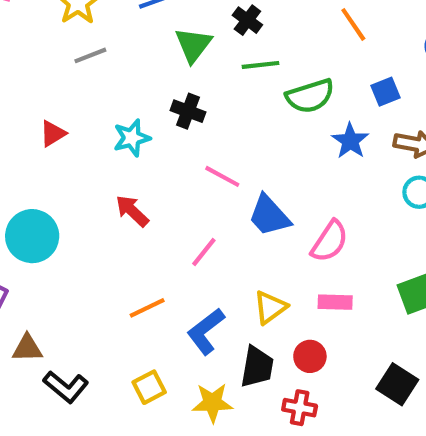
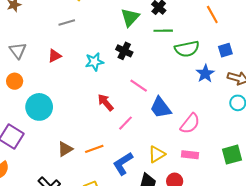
gray line: (90, 55) -> (67, 23), moved
red arrow: (132, 211) -> (106, 102), moved
brown triangle: (27, 348) -> (65, 149), moved, turned -35

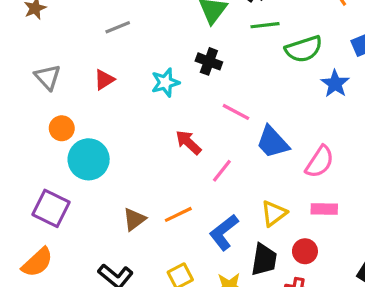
orange circle: (15, 81) -> (62, 128), moved

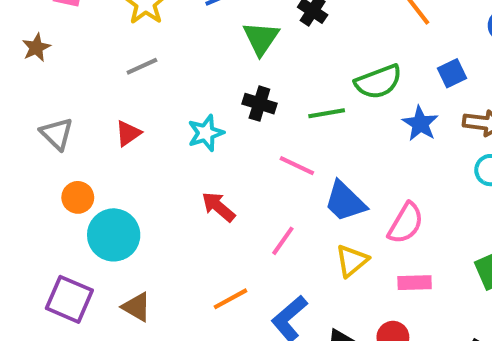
green line: (265, 25) -> (327, 113), moved
red arrow: (188, 142) -> (218, 207), moved
yellow triangle: (274, 213) -> (352, 261), moved
brown triangle: (134, 219) -> (137, 307), moved, turned -50

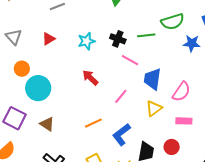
black cross: (259, 104) -> (118, 39), moved
blue star: (420, 124) -> (192, 43), turned -30
blue trapezoid: (345, 201) -> (152, 79), turned 50

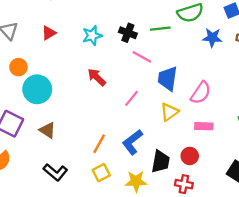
orange line: (93, 123) -> (99, 144), moved, turned -36

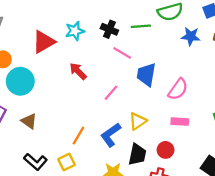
red triangle: (49, 33) -> (44, 42), moved, size x1.6
yellow triangle: (169, 112) -> (138, 121), moved
yellow square: (101, 173) -> (67, 162), moved

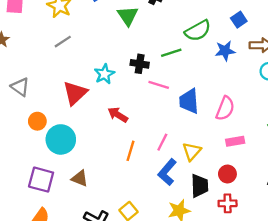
pink line: (111, 93) -> (162, 142), moved
orange line: (78, 136) -> (130, 151), moved

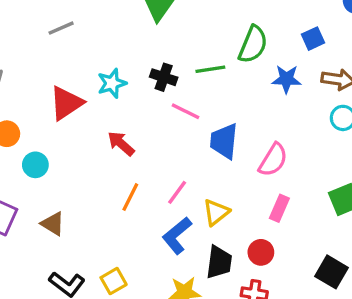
green semicircle: (198, 31) -> (253, 44), turned -48
cyan circle: (61, 139) -> (35, 165), size x0.6
pink rectangle: (235, 141) -> (279, 208), turned -66

